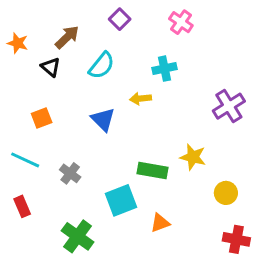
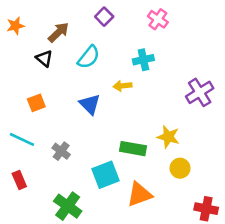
orange star: (18, 43) -> (15, 26), moved, turned -30
yellow circle: (226, 193) -> (180, 168), moved
orange triangle: (160, 223) -> (140, 194), size x1.5

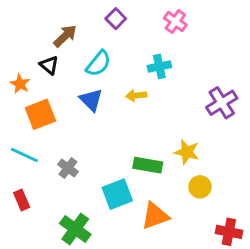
orange star: (15, 26) -> (20, 84), moved, turned -30
orange square: (36, 103) -> (40, 114), size x1.5
blue triangle: (90, 104) -> (91, 100), moved

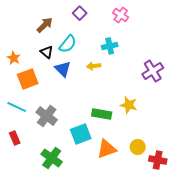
black triangle: (49, 65) -> (47, 52), moved
gray cross: (68, 168) -> (47, 116), size x1.5
yellow circle: (200, 187) -> (138, 147), moved

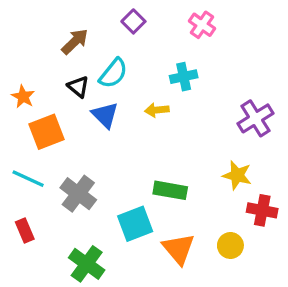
yellow star: (129, 105) -> (237, 175), moved
orange triangle: (107, 149) -> (179, 249), turned -50
red cross: (158, 160) -> (262, 210), moved

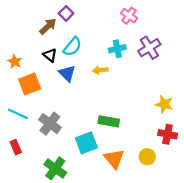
purple square: (133, 21) -> (66, 13), moved
purple cross: (255, 118) -> (149, 48), moved
yellow star: (237, 175) -> (164, 104), moved

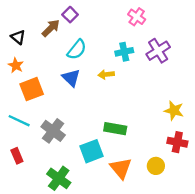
black triangle: (50, 55) -> (18, 37), moved

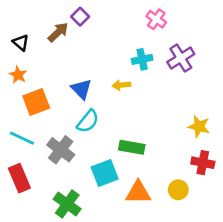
cyan semicircle: (77, 50) -> (88, 121), moved
red rectangle: (17, 156) -> (19, 178), size x1.5
orange triangle: (121, 168) -> (138, 192), turned -50

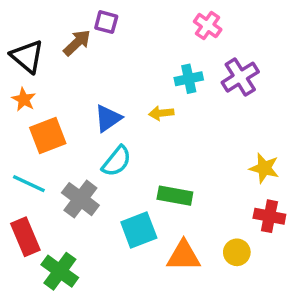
purple square: (80, 17) -> (106, 22), turned -30
black triangle: (21, 43) -> (27, 56), size x1.5
blue triangle: (81, 89) -> (108, 118), turned 40
green cross: (67, 204) -> (60, 271), moved

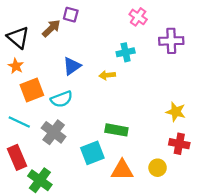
purple cross: (240, 77) -> (171, 41), moved, turned 30
blue triangle: (108, 118) -> (72, 66), moved
cyan semicircle: (117, 161) -> (62, 99), moved, turned 30

